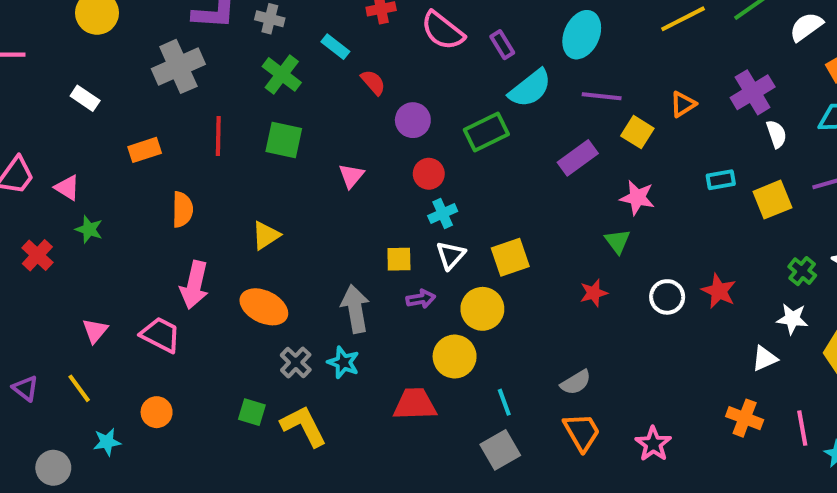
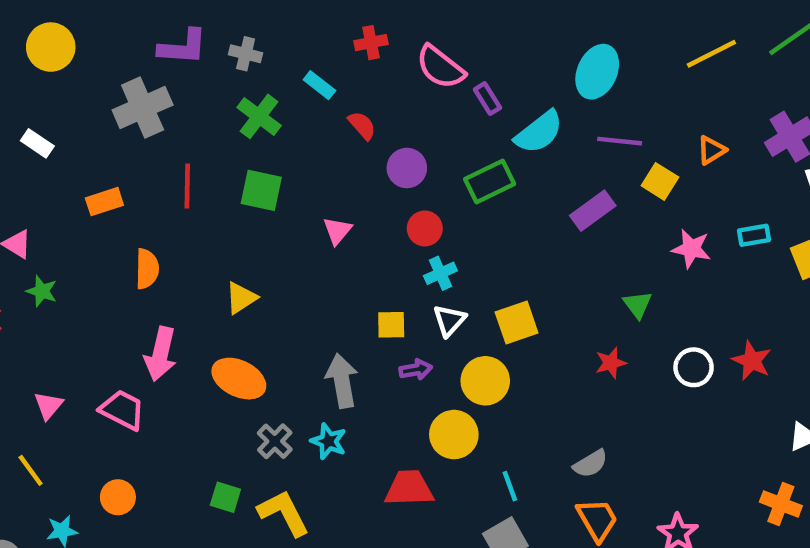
purple rectangle: (502, 45) -> (487, 99), moved
pink star: (637, 198) -> (691, 249), moved

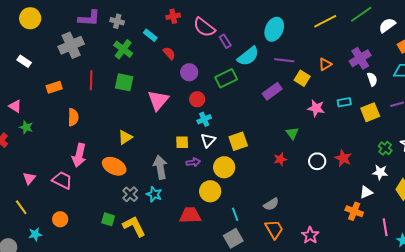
pink triangle: (337, 231) -> (158, 100), size x1.6
yellow triangle: (241, 298) -> (125, 137), moved
orange cross: (781, 504) -> (354, 211), moved

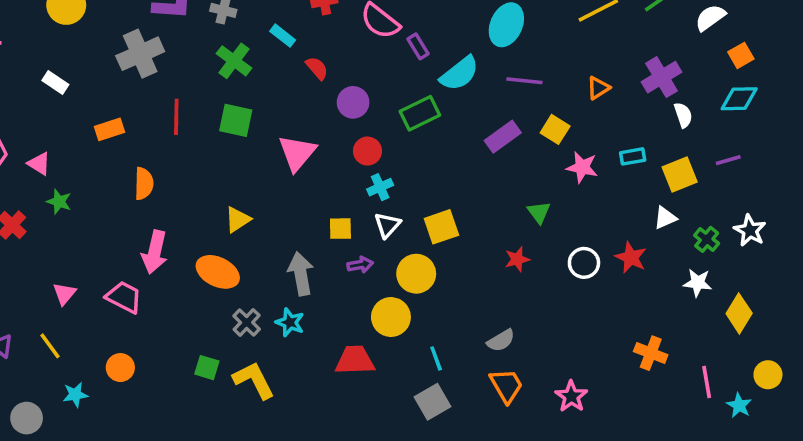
yellow square: (302, 78) -> (555, 129), moved
white triangle: (366, 192) -> (665, 218), moved

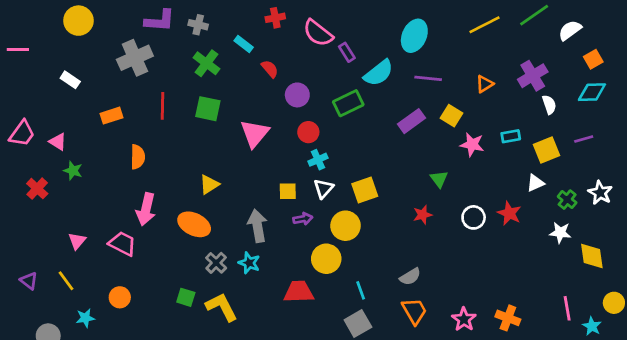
yellow diamond: (739, 313) -> (592, 256), turned -40
orange cross: (651, 353) -> (508, 318), moved

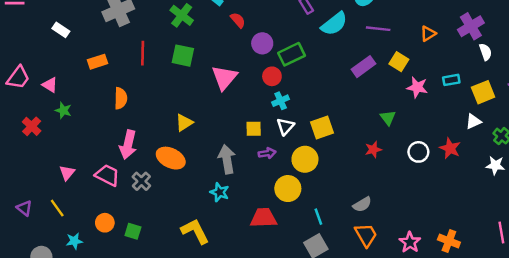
green rectangle: (348, 103) -> (292, 54), moved
gray cross: (216, 263) -> (141, 181), moved
green square: (186, 297) -> (133, 231), moved

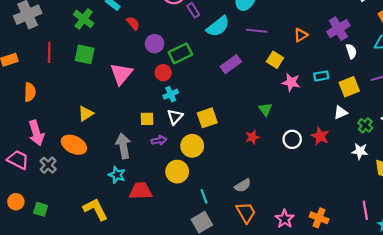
purple rectangle: (364, 67) -> (231, 64), moved
pink arrow: (128, 145) -> (36, 133), turned -30
red trapezoid: (263, 218) -> (141, 191), moved

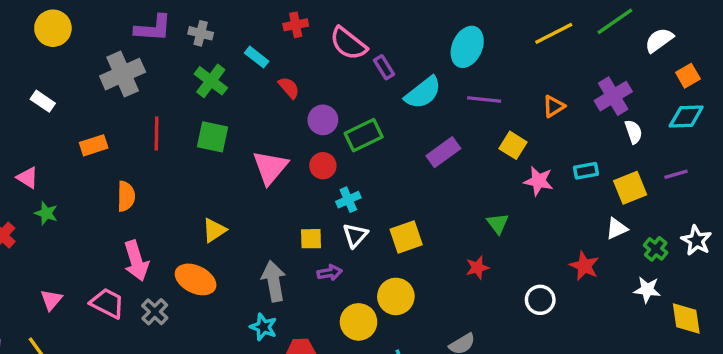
red circle: (163, 73) -> (323, 166), moved
white circle: (292, 139) -> (540, 300), moved
yellow circle: (192, 146) -> (396, 296), moved

